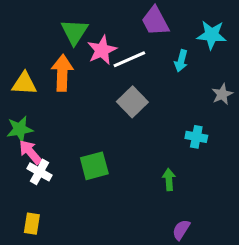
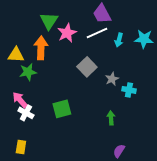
cyan star: (212, 35) -> (144, 39), moved
white line: (129, 59) -> (97, 33), moved
gray star: (222, 94) -> (112, 79), moved
green star: (20, 129) -> (28, 72), moved

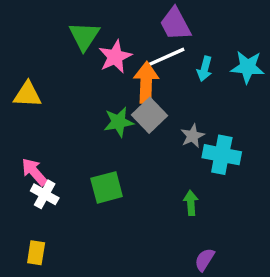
orange arrow: (41, 48) -> (146, 83), moved
green star: (28, 72) -> (119, 122), moved
cyan cross: (129, 90) -> (222, 155), size x1.5

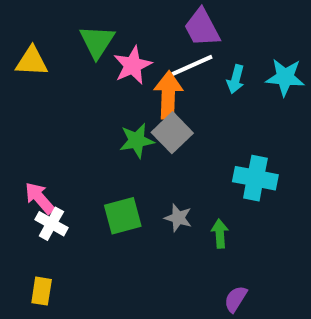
yellow triangle: (27, 95) -> (32, 61), moved
gray star: (193, 136) -> (178, 218), moved, turned -30

